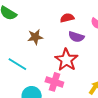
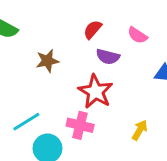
red semicircle: (67, 18) -> (93, 30), turned -32
cyan line: (17, 64) -> (26, 122), moved, turned -60

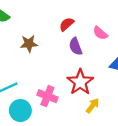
purple semicircle: (108, 57) -> (76, 46), turned 48
red star: (95, 92) -> (80, 82), moved

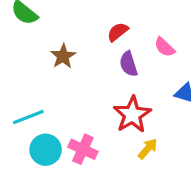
brown star: (29, 44) -> (63, 56), turned -30
pink cross: (47, 96) -> (83, 149), moved

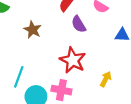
red star: (132, 115) -> (73, 60), moved
cyan line: (28, 117) -> (19, 77), turned -35

